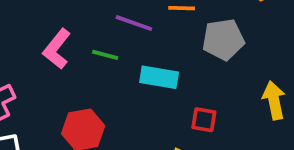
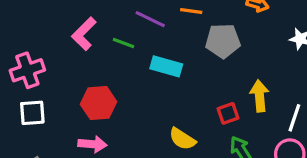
red square: (204, 120) -> (228, 113), moved, turned -35

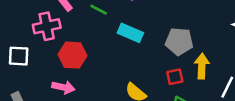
gray pentagon: (223, 41) -> (179, 41), moved
pink cross: (27, 70) -> (47, 26), moved

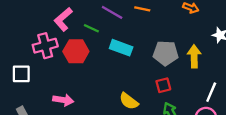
red hexagon: (73, 55) -> (76, 51), moved
yellow arrow: (202, 66) -> (194, 56), moved

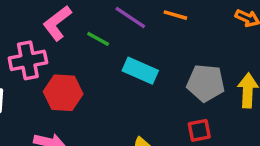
red hexagon: (76, 51) -> (63, 93), moved

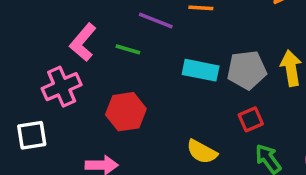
cyan rectangle: (140, 71) -> (201, 70), moved
red hexagon: (63, 93) -> (126, 112), moved

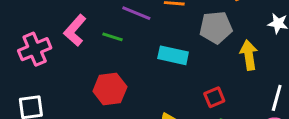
gray pentagon: (247, 70) -> (216, 27), moved
pink cross: (62, 87) -> (35, 49), moved

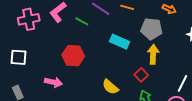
yellow arrow: (249, 55) -> (153, 54), moved
red square: (214, 97) -> (141, 75), turned -32

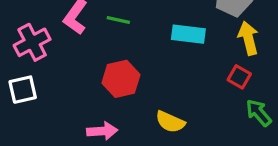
white square: (18, 57) -> (23, 90), moved
yellow semicircle: (110, 87) -> (170, 122), moved

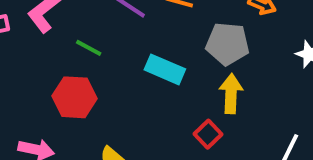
green line: (118, 20) -> (89, 48), moved

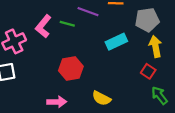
green line: (89, 48) -> (67, 24), moved
cyan rectangle: (165, 69) -> (116, 42), turned -35

